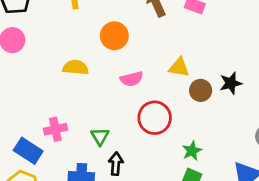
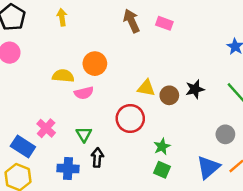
orange circle: (114, 36) -> (95, 64), moved
yellow triangle: (179, 67) -> (146, 88), moved
pink semicircle: (132, 79) -> (84, 93), moved
pink cross: (55, 129) -> (46, 128), turned -36

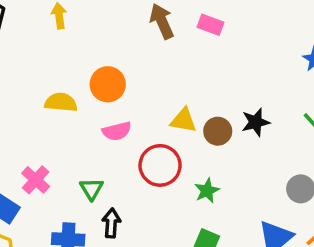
pink semicircle: (84, 93) -> (117, 131), moved
green star: (162, 147) -> (207, 191), moved

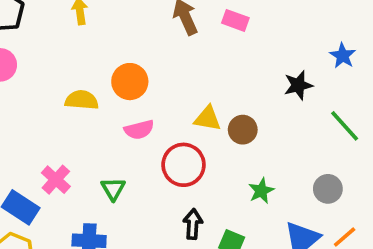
black star: (256, 122) -> (298, 85), moved
green star: (207, 191) -> (261, 191), moved
black arrow: (111, 223) -> (193, 224), moved

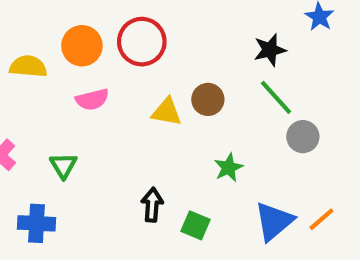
yellow triangle: (208, 119) -> (167, 112), moved
green line: (345, 126) -> (276, 97), moved
red circle: (184, 165) -> (142, 42), moved
gray circle: (328, 189) -> (303, 137), moved

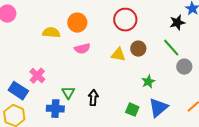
red circle: (142, 42) -> (125, 20), moved
black star: (270, 50) -> (177, 23), moved
green triangle: (63, 166) -> (68, 93), moved
black arrow: (152, 205) -> (93, 98), moved
blue triangle: (274, 221) -> (158, 108), moved

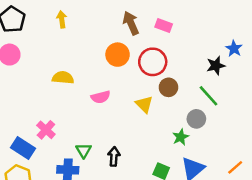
orange circle: (77, 23) -> (118, 55), moved
brown circle: (138, 49) -> (168, 87), moved
yellow triangle: (118, 55) -> (144, 104), turned 35
gray circle: (184, 67) -> (196, 119), moved

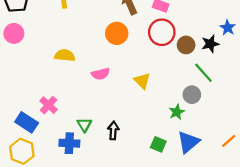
red circle: (153, 62) -> (162, 32), moved
brown circle: (168, 87) -> (186, 45), moved

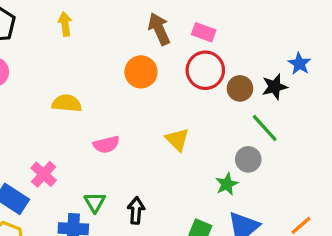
pink semicircle: (101, 74) -> (106, 145), moved

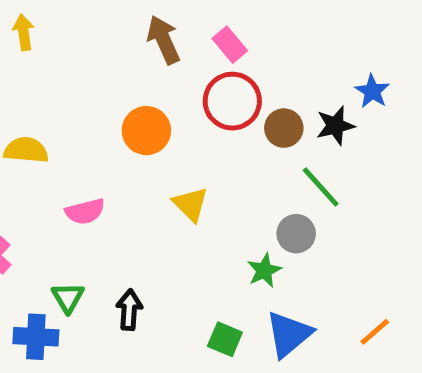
pink rectangle: (204, 32) -> (230, 45), turned 30
orange circle: (141, 72) -> (146, 131), moved

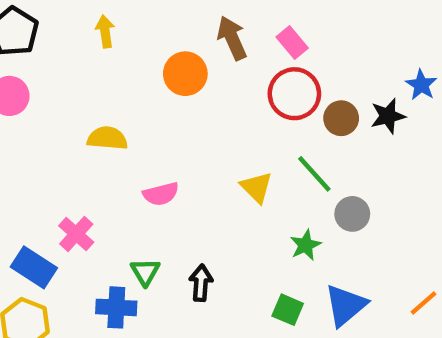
orange circle: (146, 131) -> (185, 74), moved
green line: (321, 187) -> (314, 174), moved
green star: (264, 270) -> (306, 245), moved

